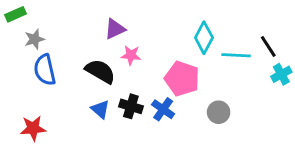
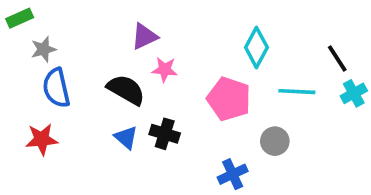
cyan line: (236, 55) -> (297, 92), moved
blue cross: (163, 109) -> (233, 174), moved, turned 30
red star: (33, 128) -> (42, 139), moved

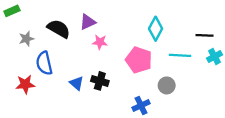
gray star: (43, 49) -> (26, 39), moved
black line: (337, 59) -> (204, 35), turned -54
blue semicircle: (56, 88) -> (44, 63), moved
black semicircle: (126, 90) -> (59, 29), moved

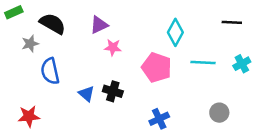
black semicircle: (59, 29) -> (53, 24), moved
black line: (204, 35) -> (232, 22), moved
red star: (25, 84) -> (29, 116), moved
gray circle: (167, 85) -> (219, 113), moved

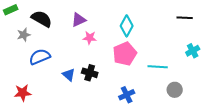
cyan diamond: (175, 32) -> (127, 26), moved
cyan line: (203, 62) -> (158, 67), moved
pink pentagon: (157, 67) -> (125, 54), turned 30
blue semicircle: (50, 71) -> (40, 57), turned 80

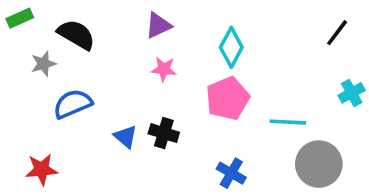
black line: (185, 18) -> (337, 33), turned -56
purple triangle: (79, 20) -> (158, 25), moved
gray circle: (175, 90) -> (319, 164), size x1.6
blue cross: (127, 95) -> (231, 173), turned -35

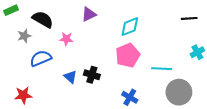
black line: (337, 33) -> (189, 18), turned 49
cyan diamond: (231, 47) -> (130, 27), turned 40
pink star: (164, 69) -> (66, 39), moved

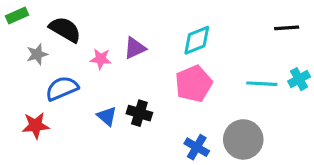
purple triangle: (89, 14) -> (135, 48), moved
cyan line: (162, 69) -> (262, 84), moved
gray circle: (179, 92) -> (243, 139), moved
red star: (23, 95) -> (36, 126), moved

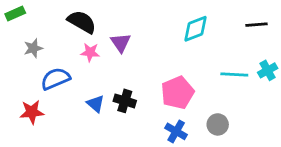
black semicircle: (65, 29) -> (82, 22), moved
cyan diamond: (197, 40) -> (195, 29), moved
purple triangle: (135, 48) -> (121, 43), turned -40
pink pentagon: (194, 84) -> (177, 93), moved
gray circle: (243, 139) -> (218, 124), size x0.6

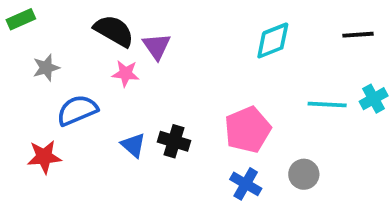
purple triangle: (121, 43) -> (157, 46), moved

